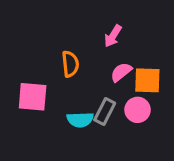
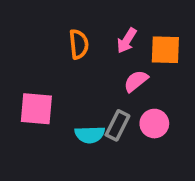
orange semicircle: (70, 64) -> (79, 44), moved
orange square: (147, 80) -> (165, 50), moved

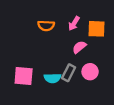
orange semicircle: (79, 44) -> (46, 26), turned 98
pink square: (36, 109) -> (24, 76), moved

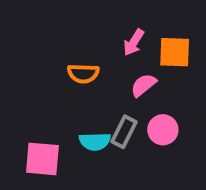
orange semicircle: (46, 26) -> (83, 73), moved
pink square: (24, 76) -> (42, 159), moved

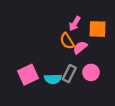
orange semicircle: (83, 73) -> (67, 41), moved, turned 56
pink square: (42, 159) -> (28, 75), moved, turned -30

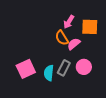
cyan semicircle: (53, 79) -> (49, 73), turned 98

